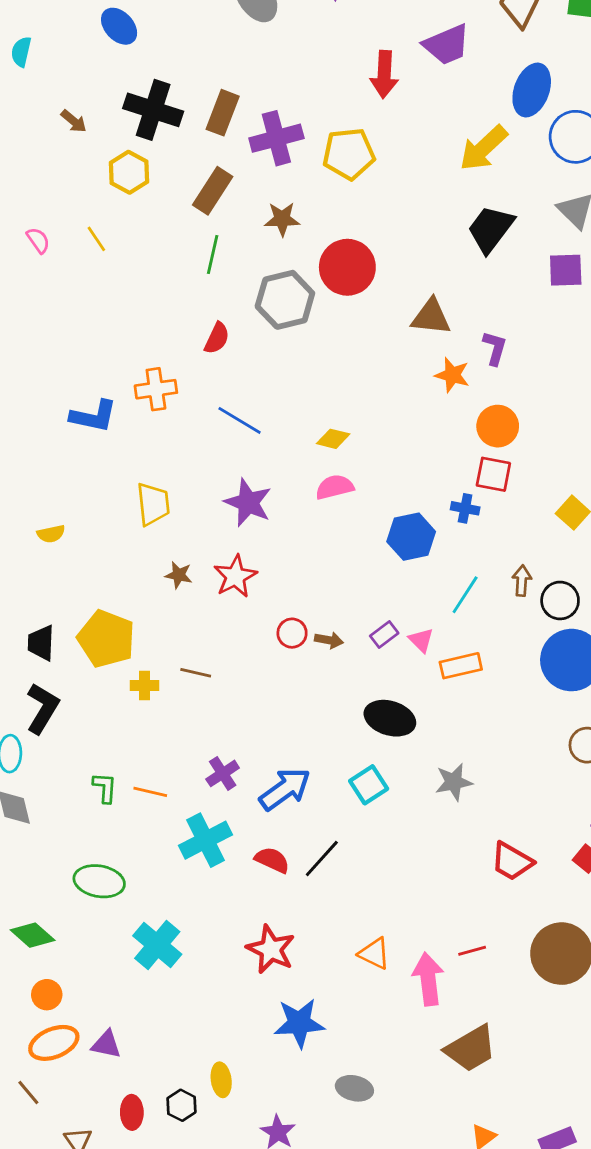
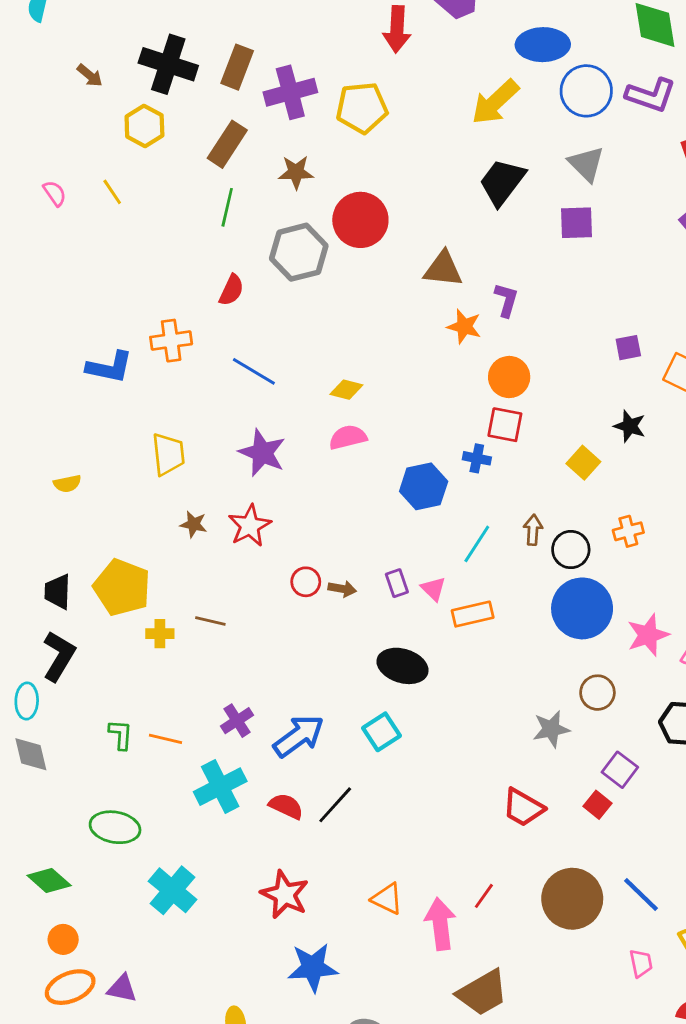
blue ellipse: (532, 90) -> (543, 45), turned 69
purple rectangle: (384, 635) -> (397, 583), turned -72
gray star: (454, 782) -> (551, 729), moved
red line: (472, 951) -> (484, 896), turned -40

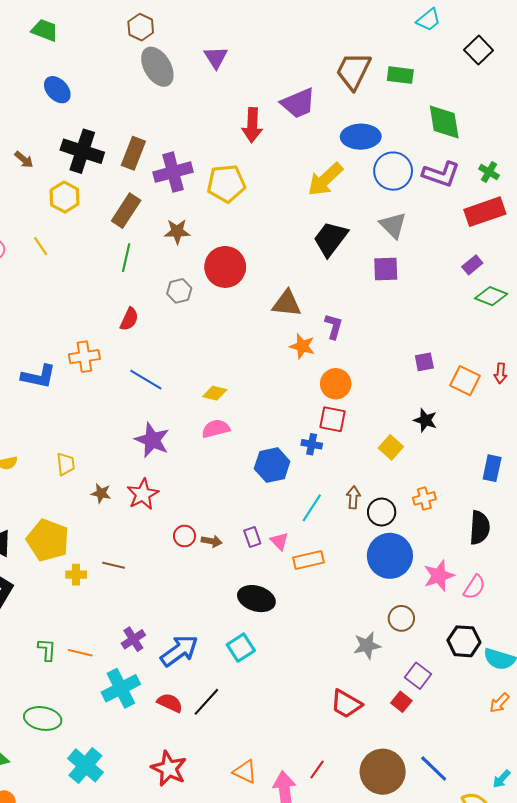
gray hexagon: (299, 252) -> (179, 291), size x0.6
yellow trapezoid: (168, 454) -> (66, 464), moved, size x0.7

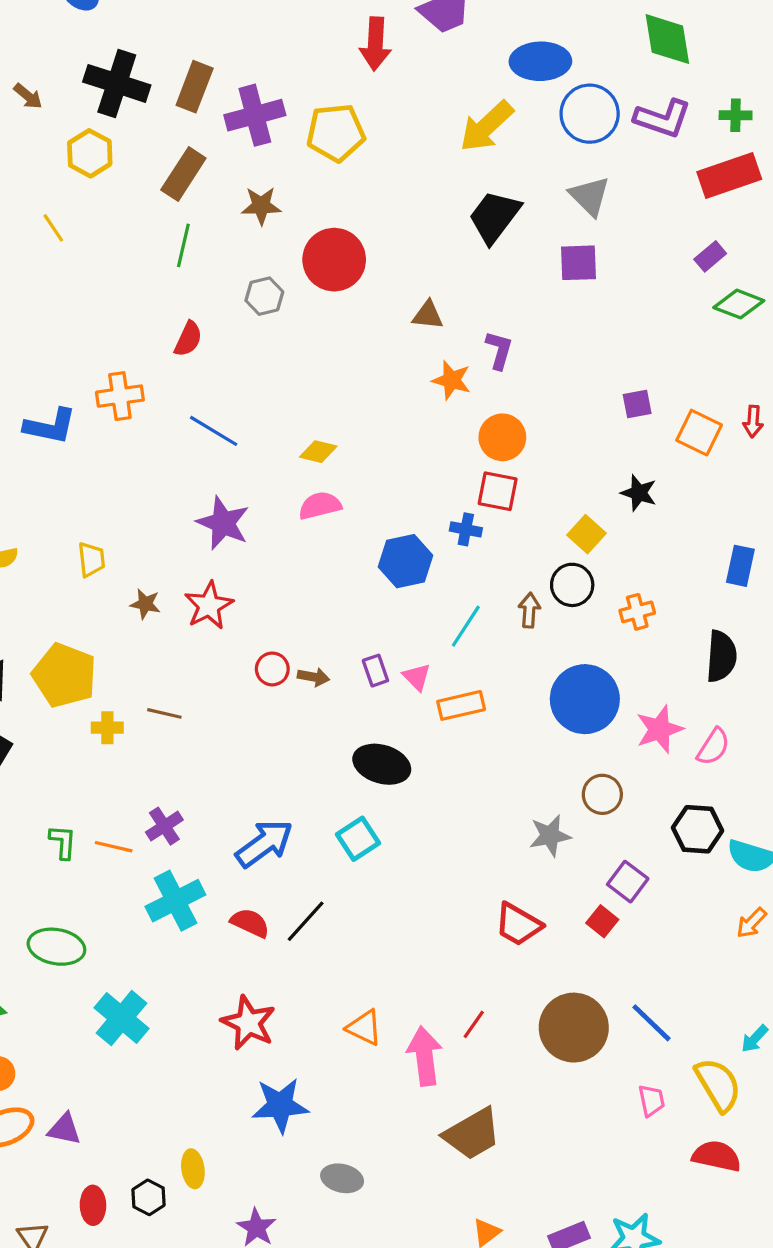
green cross: (489, 172) -> (736, 115), turned -30
brown triangle: (287, 303) -> (428, 315), size x0.7
black circle: (382, 512) -> (572, 585), moved
purple cross: (133, 639) -> (164, 826), moved

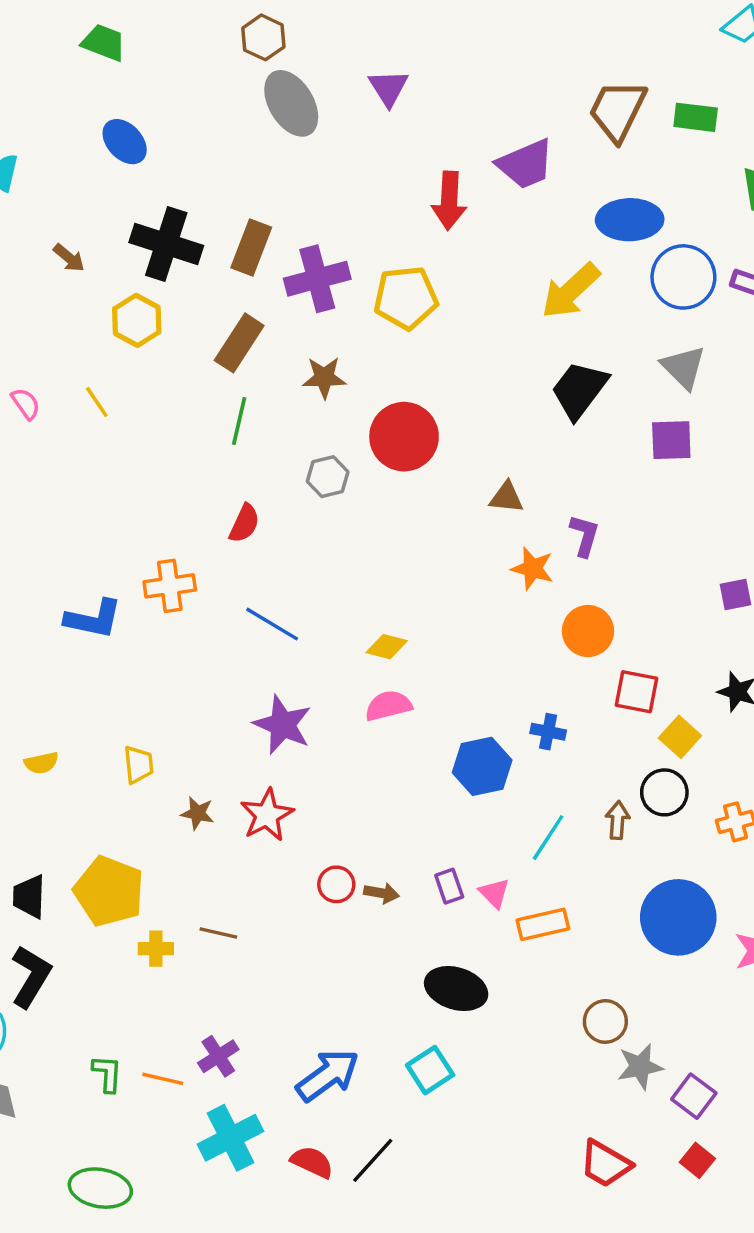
red square: (498, 491) -> (637, 692), moved
brown circle: (602, 794) -> (605, 1021), moved
purple square: (628, 882) -> (694, 1096), moved

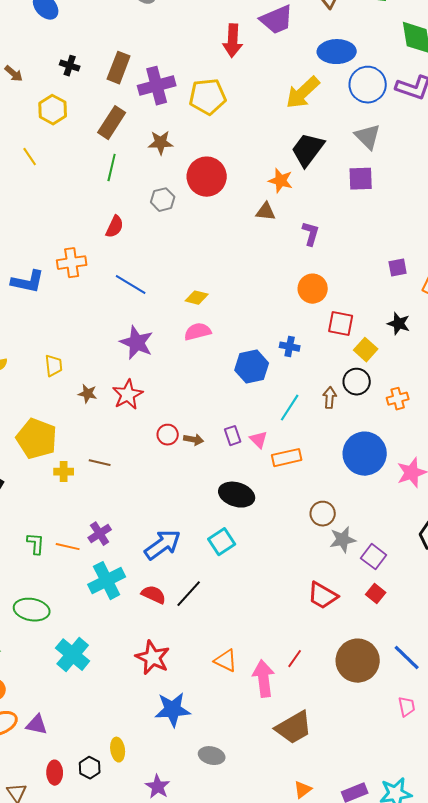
black cross: (166, 244) -> (70, 66), size x0.5
orange star: (532, 569) -> (281, 181), moved

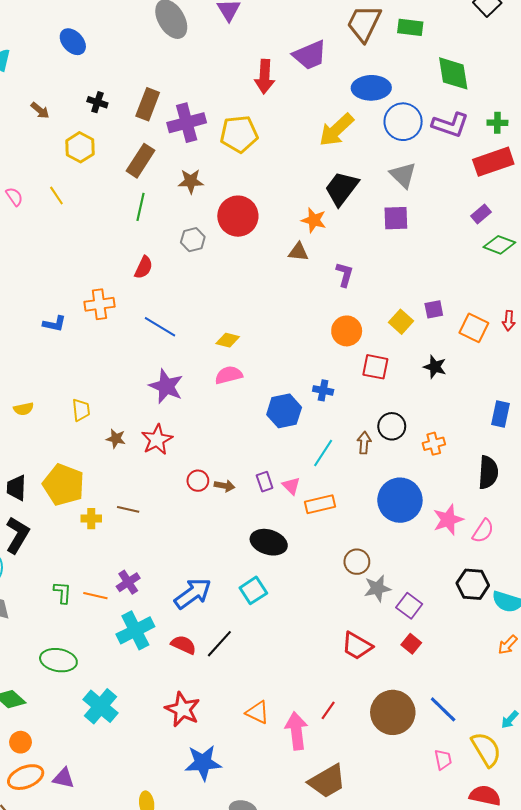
blue L-shape: (28, 282) -> (54, 324), size x0.7
yellow square: (366, 350) -> (401, 322), moved

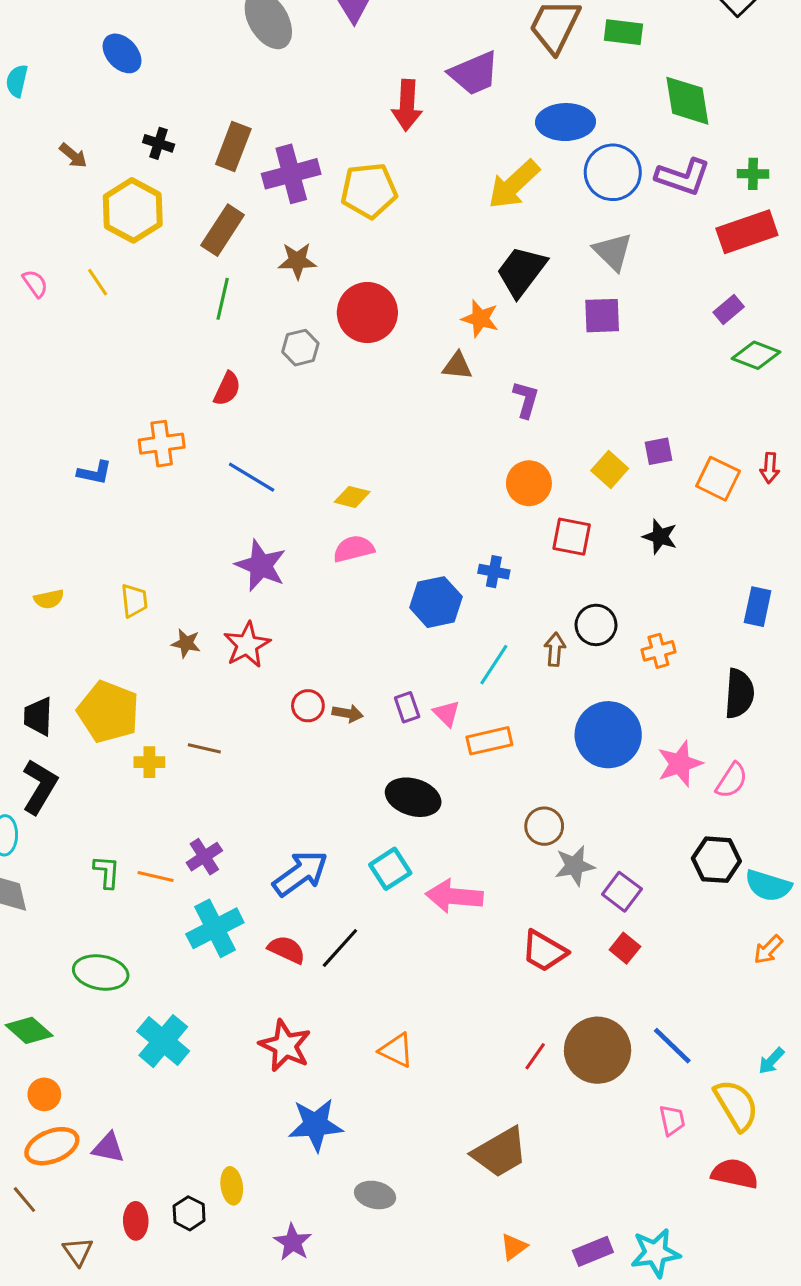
yellow hexagon: (80, 147) -> (133, 210), size x1.4
red line: (328, 710) -> (535, 1056), moved
pink arrow: (296, 731) -> (454, 896), moved, turned -78

